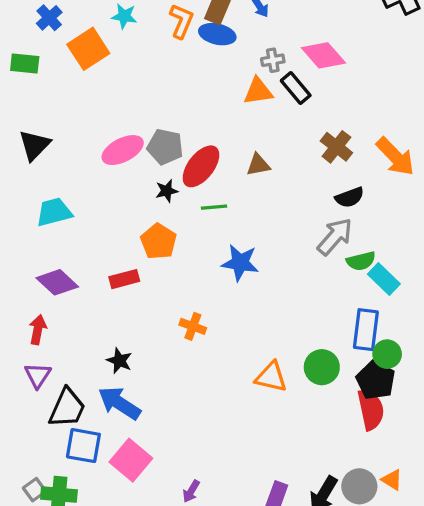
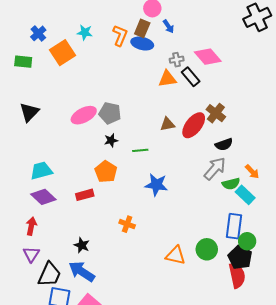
orange arrow: (395, 157) -> (252, 172), moved, size x0.6
red ellipse: (201, 166) -> (194, 125), moved
cyan trapezoid: (54, 212) -> (41, 171), moved

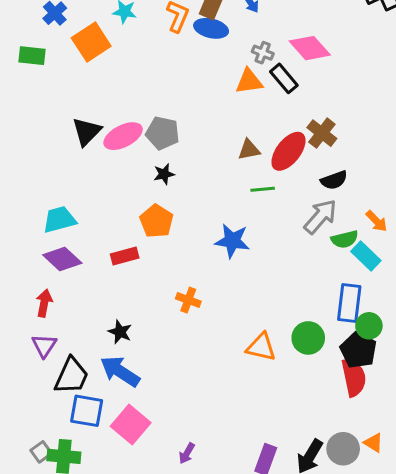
gray cross: (177, 60) -> (263, 53), turned 32
black triangle: (29, 112) -> (87, 132), moved
green line: (140, 150) -> (263, 189), moved

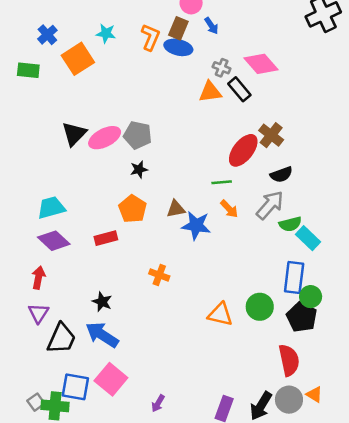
brown triangle: (249, 150) -> (176, 209), moved
orange arrow: (377, 221) -> (229, 209), moved
red semicircle: (354, 377) -> (289, 360), moved
blue square: (87, 411) -> (75, 387), moved

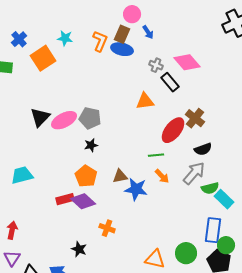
orange triangle: (210, 92) -> (145, 101), moved
purple diamond: (54, 241) -> (83, 201), moved
black star: (102, 302) -> (79, 249), moved

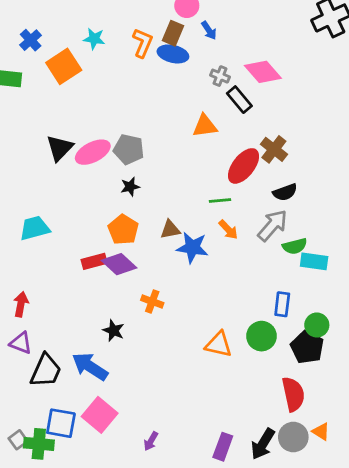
cyan rectangle: (224, 199) -> (314, 261), turned -36
blue rectangle: (213, 230) -> (282, 304), moved, size x0.7
purple triangle: (12, 258) -> (21, 343), turned -42

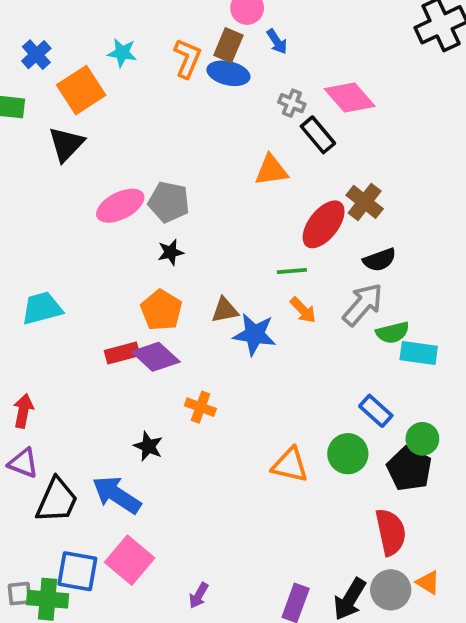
black triangle: (60, 148) -> (66, 144), moved
blue rectangle: (282, 304) -> (376, 411), turned -55
gray square: (18, 440) -> (20, 594), turned 30

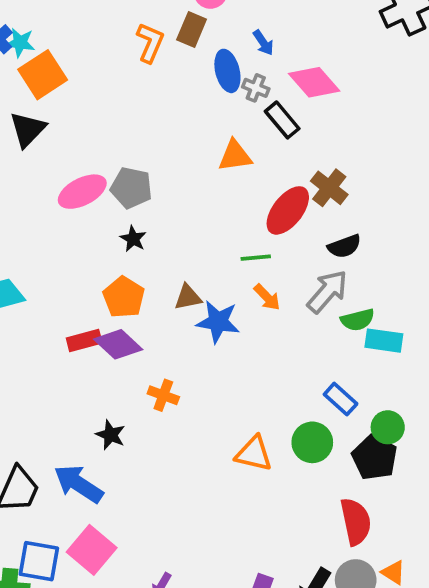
blue arrow: (277, 42) -> (263, 43), moved
cyan star: (122, 53) -> (20, 43), moved
blue ellipse: (228, 73) -> (227, 71), moved, turned 63
black star: (171, 252) -> (133, 239), turned -30

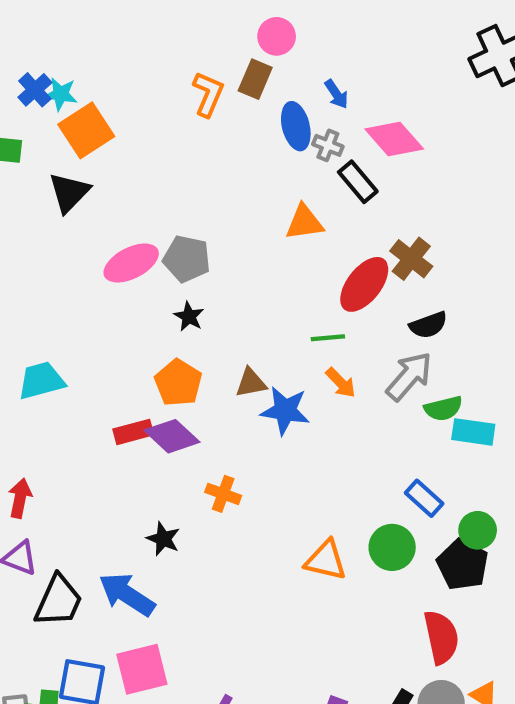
pink square: (92, 550) -> (142, 669), turned 36

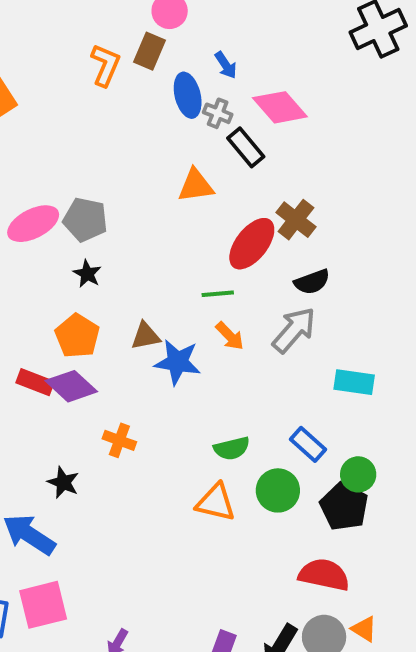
green semicircle: (443, 408) -> (232, 448), moved
red rectangle: (133, 432) -> (35, 382), turned 36
red semicircle: (441, 637) -> (324, 575), turned -66

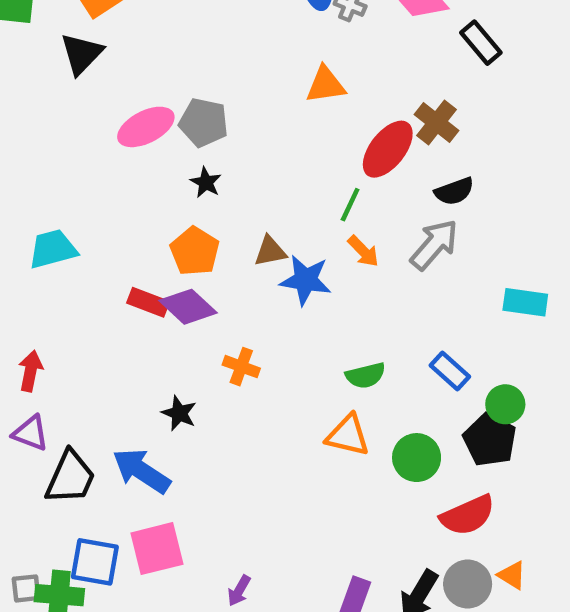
black rectangle: (246, 147) -> (481, 43), moved
green line: (218, 294) -> (350, 205), turned -60
cyan rectangle: (354, 382) -> (525, 302), moved
green circle: (278, 490) -> (417, 458), moved
red semicircle: (324, 575) -> (468, 515), turned 144

